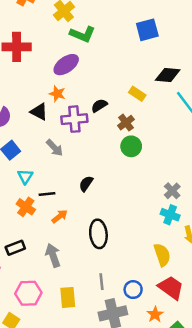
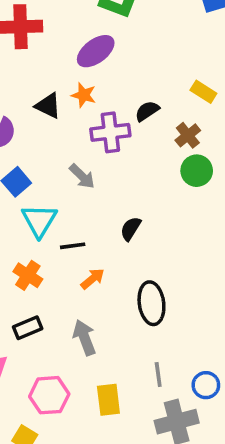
black triangle: (39, 112) -> (48, 106), moved
cyan triangle: (25, 176) -> (39, 220), size x1.5
orange cross: (26, 207) -> (28, 275), moved

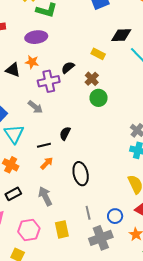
purple ellipse: (96, 51) -> (36, 37), turned 35
black line: (73, 246) -> (44, 145), moved

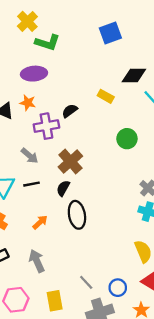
brown cross: (92, 79) -> (70, 161), moved, size x1.5
green circle: (99, 98) -> (127, 139), moved
black line: (44, 145) -> (32, 184), moved
black ellipse: (81, 174) -> (77, 215), moved
gray line: (88, 213) -> (86, 282), turned -32

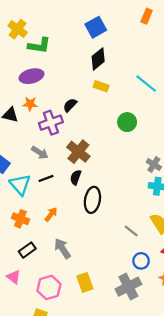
black diamond: (134, 75) -> (98, 59), moved, turned -30
black ellipse: (77, 215) -> (92, 200), turned 30
orange arrow: (40, 222) -> (51, 214), moved
gray line: (86, 282) -> (131, 231), moved

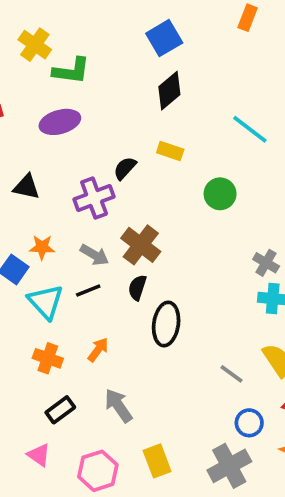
yellow rectangle: (101, 86) -> (170, 151), moved
orange star: (30, 104) -> (42, 247), moved
gray arrow: (40, 153) -> (94, 255), moved

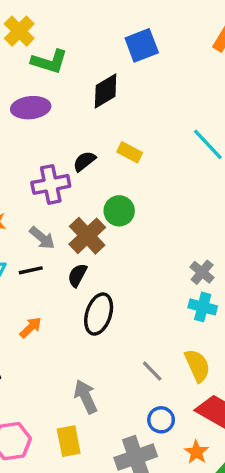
black diamond: (169, 91) -> (106, 91), moved
green circle: (220, 194) -> (119, 211), moved
gray arrow: (118, 406) -> (86, 397), moved

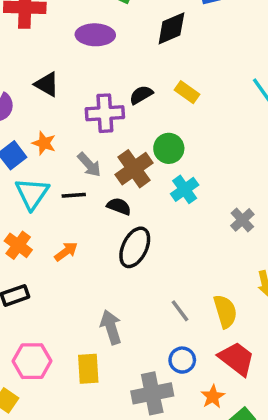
black semicircle: (77, 275) -> (119, 206), turned 75
cyan cross: (203, 307) -> (185, 189), moved, turned 32

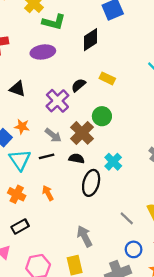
purple cross: (105, 113) -> (57, 101), turned -30
cyan cross: (185, 189) -> (113, 162), moved
orange arrow: (66, 252) -> (48, 193), turned -72

